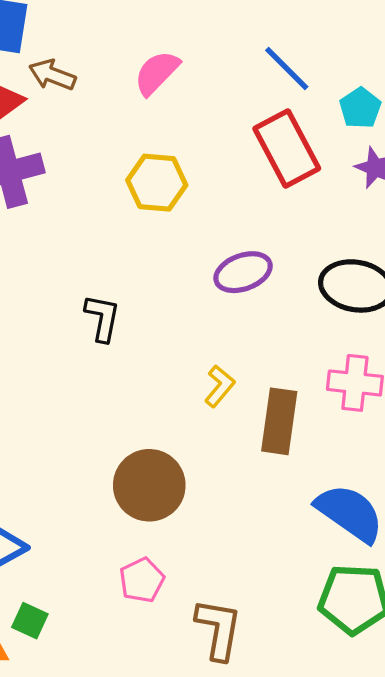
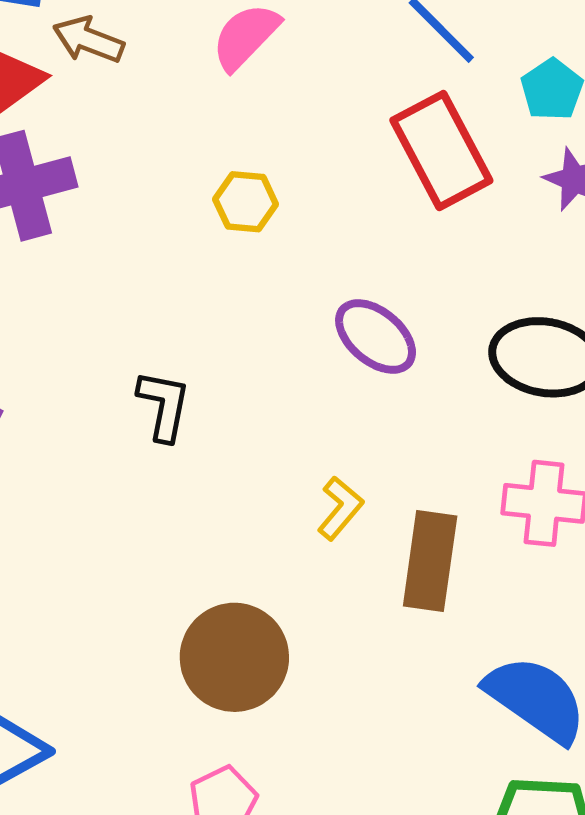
yellow hexagon: (157, 183) -> (246, 202), size x0.7
purple ellipse: (243, 272) -> (376, 337), turned 60

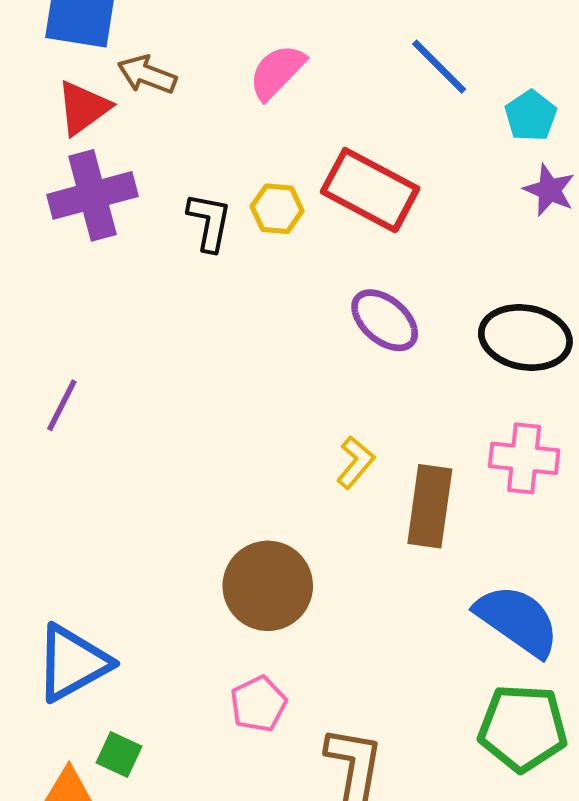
red rectangle: (441, 150) -> (370, 190), moved, turned -34
black L-shape: (164, 405) -> (209, 222), moved

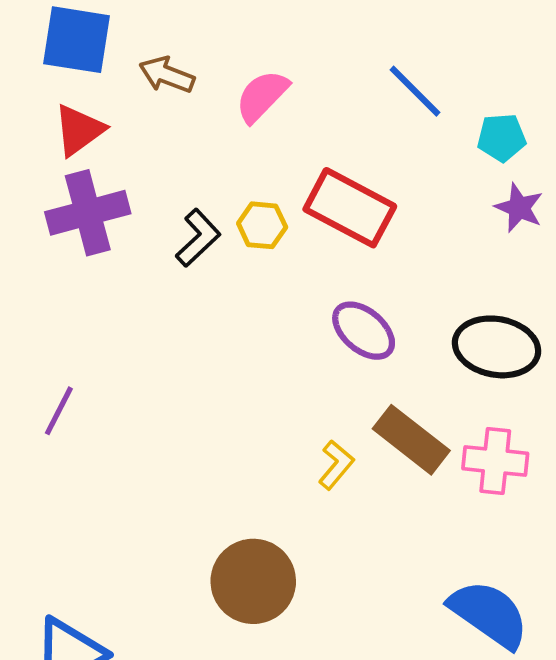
brown arrow: (147, 75) -> (167, 75), moved
cyan pentagon: (531, 116) -> (502, 138), turned 30
black L-shape: (209, 222) -> (198, 238), turned 36
brown rectangle: (430, 506) -> (411, 440), moved, turned -60

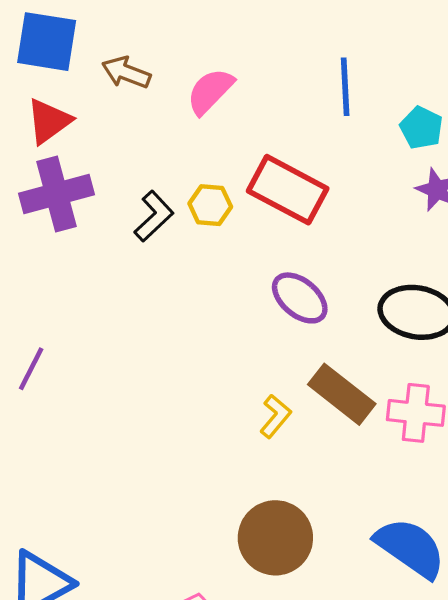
blue line: (415, 91) -> (345, 87), turned 42
cyan pentagon: (502, 138) -> (421, 128), turned 30
brown circle: (253, 581) -> (275, 538), moved

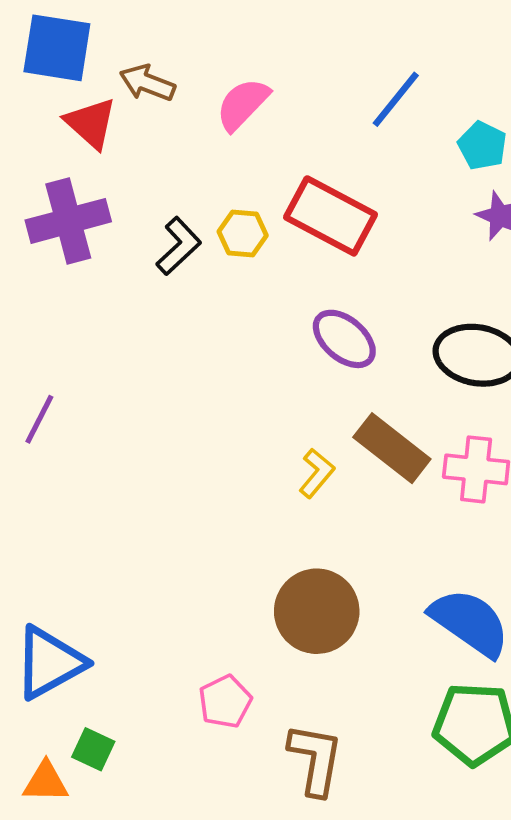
blue line: (345, 87) -> (396, 99), turned 42
red triangle: (49, 121) -> (91, 123), moved, turned -42

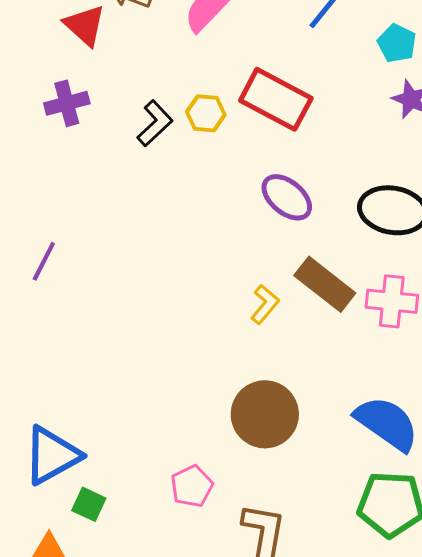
purple cross: (68, 221) -> (67, 103), size x0.7
green square: (93, 749) -> (89, 504), moved

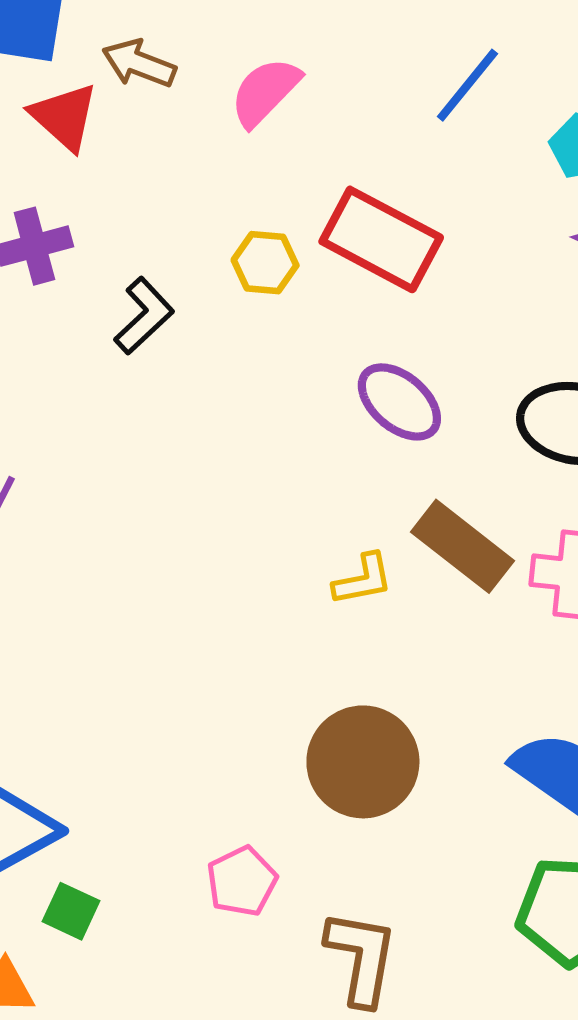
black L-shape: (155, 123) -> (144, 316), moved
yellow L-shape: (265, 304) -> (363, 579), turned 39

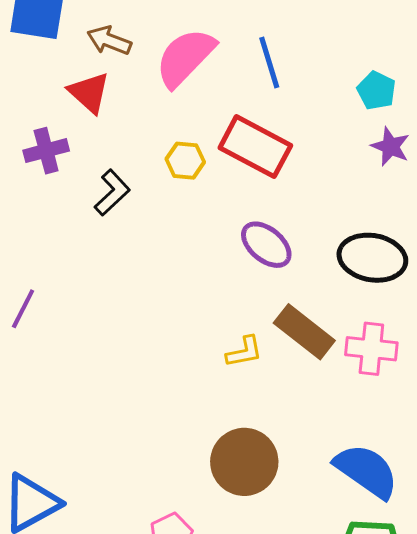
blue line: (467, 85) -> (269, 62), moved, turned -56
pink semicircle: (265, 92) -> (185, 57), size x1.4
red triangle: (64, 117) -> (89, 93), moved

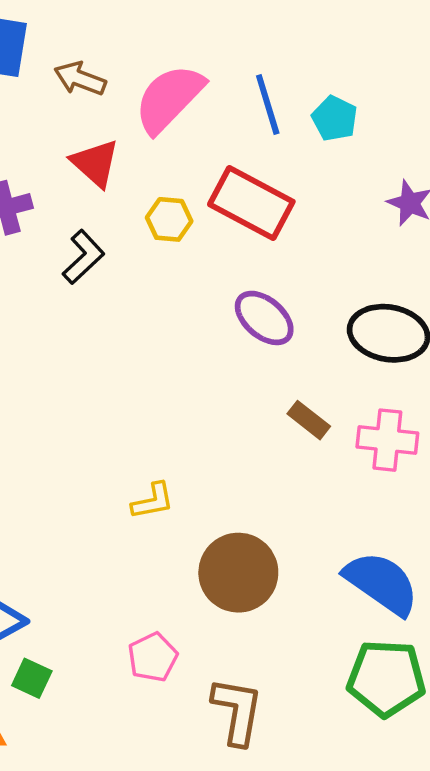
cyan pentagon: (376, 91) -> (335, 119), moved
red triangle: (89, 93) -> (95, 163), moved
brown rectangle: (304, 332) -> (309, 420), size x0.6
yellow L-shape: (244, 352) -> (153, 501), moved

